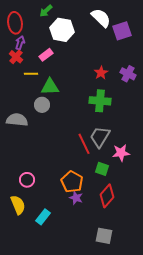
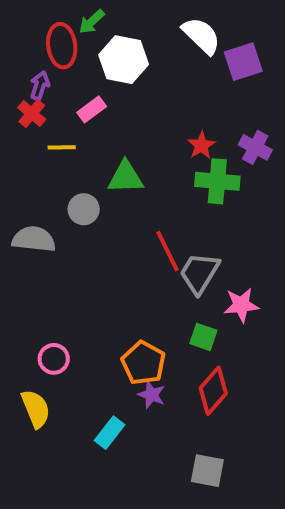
red ellipse: (15, 23) -> (62, 46), moved
green triangle: (50, 87) -> (126, 177), moved
green cross: (100, 101) -> (217, 181), moved
red line: (84, 144) -> (167, 251), moved
cyan rectangle: (43, 217) -> (110, 433), moved

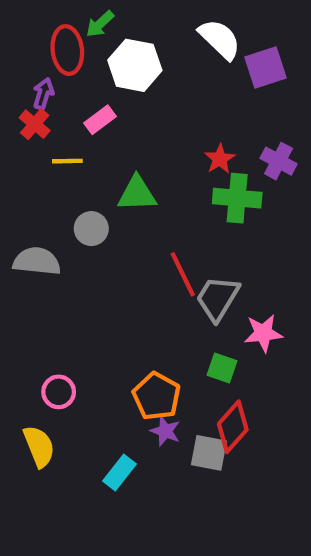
gray square: (207, 471) -> (209, 453), moved

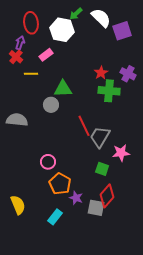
green arrow: (100, 24) -> (76, 14), moved
gray circle: (91, 229) -> (51, 105), moved
pink circle: (59, 392) -> (48, 162), moved
orange pentagon: (157, 396) -> (60, 184), moved

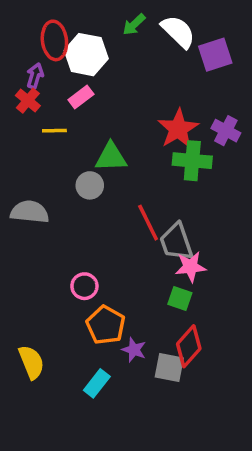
white hexagon: (62, 30) -> (86, 55), moved
red star: (101, 73) -> (178, 129), size x1.6
gray trapezoid: (100, 137) -> (176, 242), turned -50
pink star: (121, 153) -> (191, 267), moved

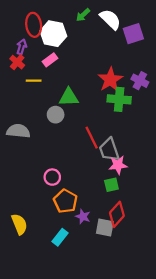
green square: (180, 299) -> (111, 185), turned -32

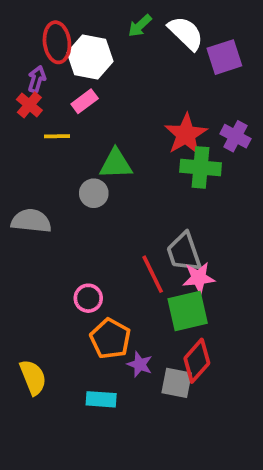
red line: (92, 138) -> (153, 274), moved
green square: (111, 185) -> (188, 311), size x1.6
cyan rectangle: (60, 237) -> (101, 399), turned 56

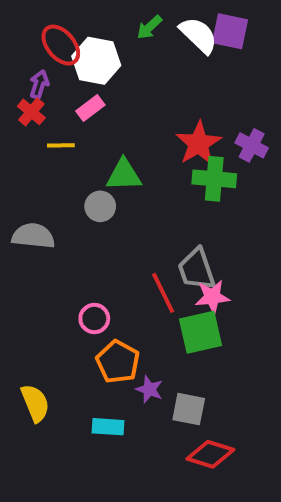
red ellipse: (57, 42) -> (61, 45), turned -33
purple square: (224, 57) -> (230, 31), moved, turned 30
red diamond: (197, 361) -> (210, 454), moved, turned 66

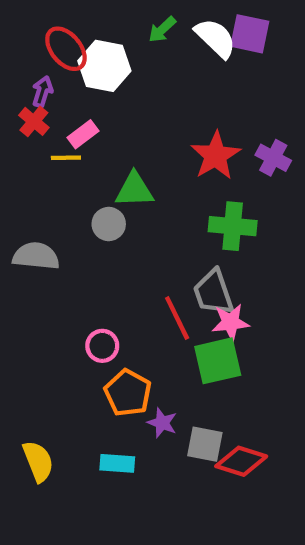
pink rectangle: (90, 108) -> (83, 134), moved
green cross: (214, 179) -> (233, 226), moved
yellow semicircle: (35, 403) -> (38, 461), moved
red diamond: (210, 454) -> (241, 461), moved

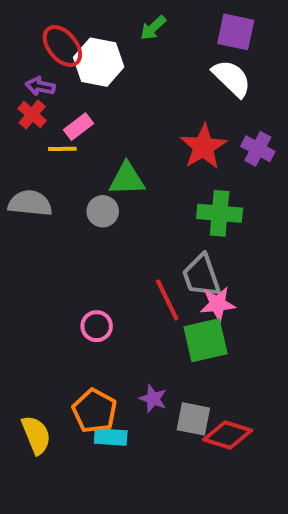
white semicircle: (216, 38) -> (232, 78), moved
purple arrow: (42, 91) -> (40, 86), turned -96
gray semicircle: (36, 256) -> (30, 203), moved
orange pentagon: (128, 393) -> (95, 411), moved

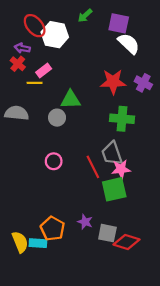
purple square: (236, 32) -> (119, 23), moved
red star: (203, 147) -> (113, 82), turned 30
pink circle: (97, 326) -> (54, 161), moved
cyan rectangle: (111, 437) -> (38, 243), moved

